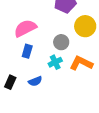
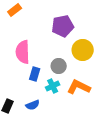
pink semicircle: (25, 28) -> (23, 52), turned -65
blue rectangle: (27, 51) -> (35, 74), moved

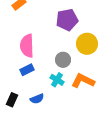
blue rectangle: (35, 74) -> (27, 70), moved, turned 48
cyan cross: (53, 86) -> (57, 80), turned -32

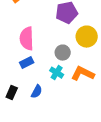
blue semicircle: (37, 99) -> (37, 92), turned -40

